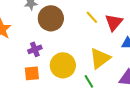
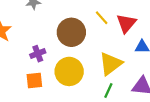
brown circle: (51, 18) -> (71, 32), moved
green line: (89, 81) -> (108, 91), moved, turned 56

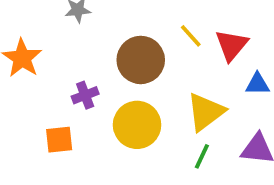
orange square: (34, 80) -> (59, 140), moved

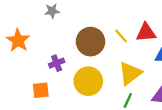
yellow line: (191, 36) -> (121, 36), moved
red triangle: (232, 45) -> (146, 33), turned 45

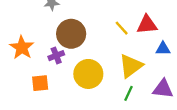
orange star: (18, 40) -> (22, 48), moved
brown circle: (91, 42) -> (71, 34), moved

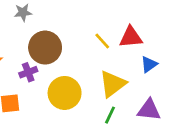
blue triangle: (163, 49) -> (149, 64), turned -35

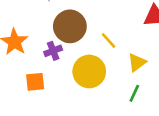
yellow line: (102, 41) -> (109, 41), moved
yellow triangle: (113, 84) -> (137, 62), size x0.7

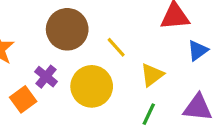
purple cross: (53, 51) -> (46, 77), moved, turned -30
orange square: (35, 82) -> (23, 99), turned -30

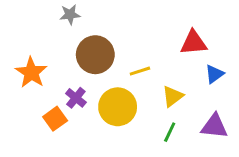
yellow line: (116, 47) -> (140, 71), turned -66

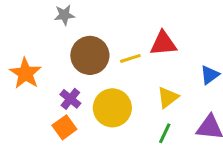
red triangle: (194, 43) -> (163, 43), moved
yellow line: (140, 71) -> (130, 58), moved
orange square: (55, 119) -> (64, 127), moved

